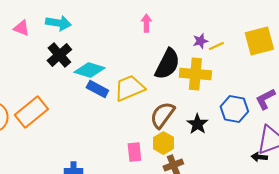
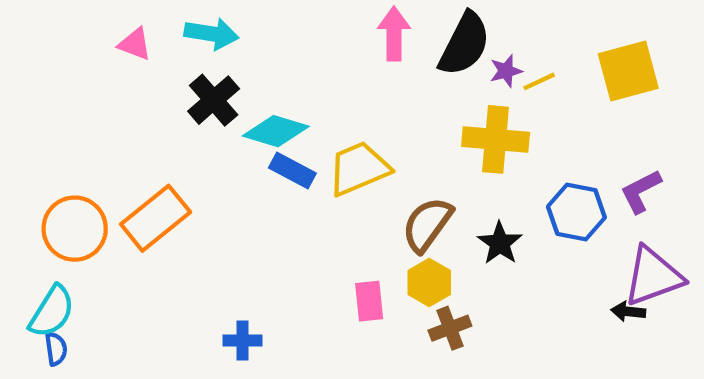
pink arrow: (146, 23) -> (394, 34), size x1.4
black semicircle: (167, 64) -> (464, 44), moved

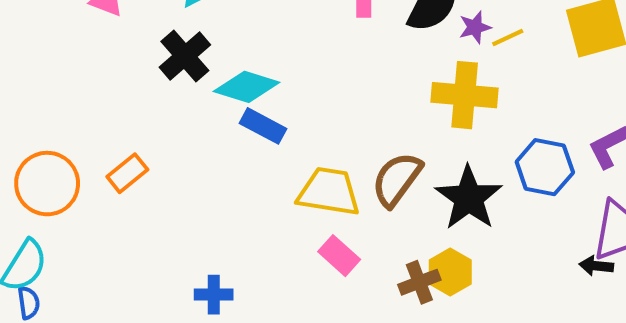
yellow trapezoid: (359, 168) -> (329, 192), moved, turned 32
orange rectangle: (156, 218) -> (127, 173), size x0.6
black star: (500, 243) -> (469, 198), size x1.5
yellow hexagon: (429, 283) -> (450, 272), moved
pink rectangle: (369, 301) -> (339, 256), turned -42

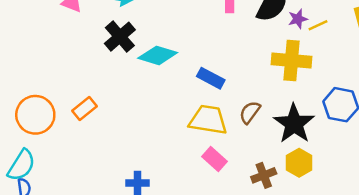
blue rectangle: (263, 126) -> (211, 78), moved
brown semicircle: (397, 179) -> (250, 112), size x0.7
yellow hexagon: (450, 272) -> (299, 163), moved

